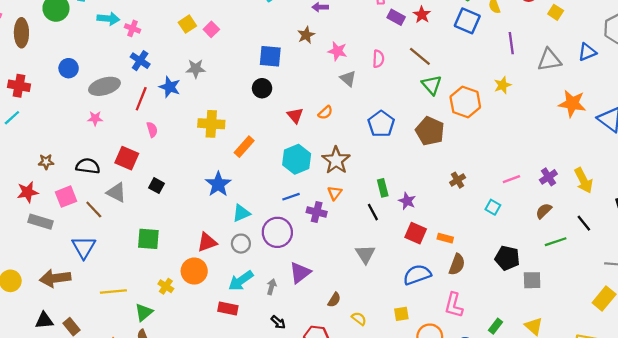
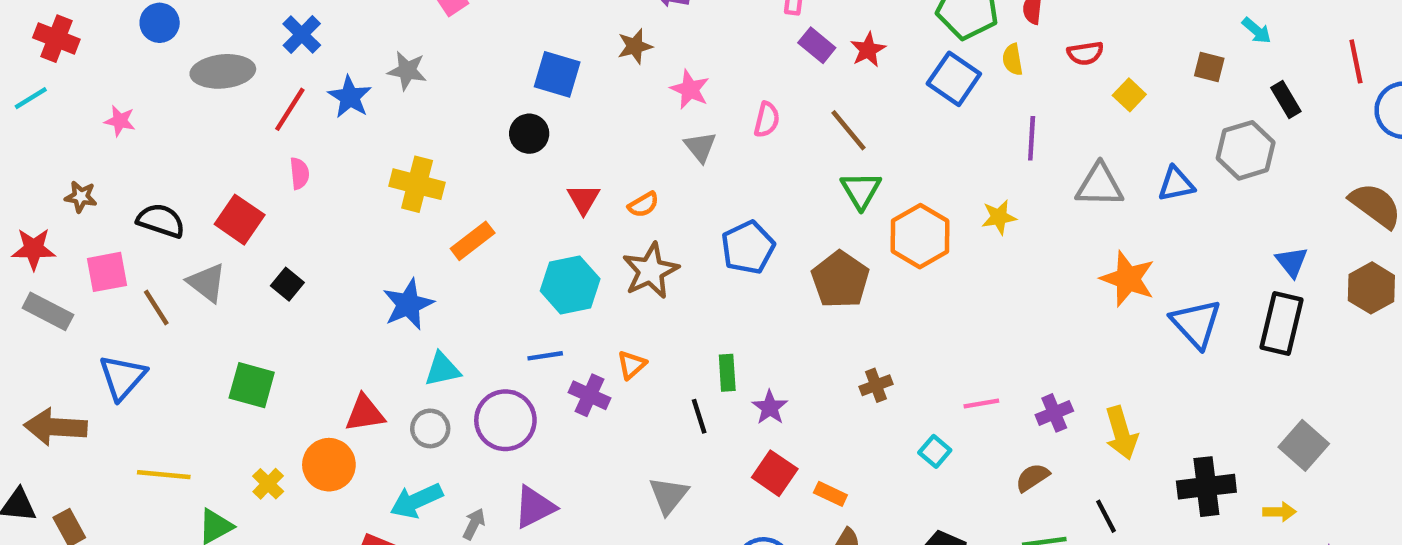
pink star: (95, 118) -> (120, 121), moved
brown star: (336, 160) -> (651, 271), moved

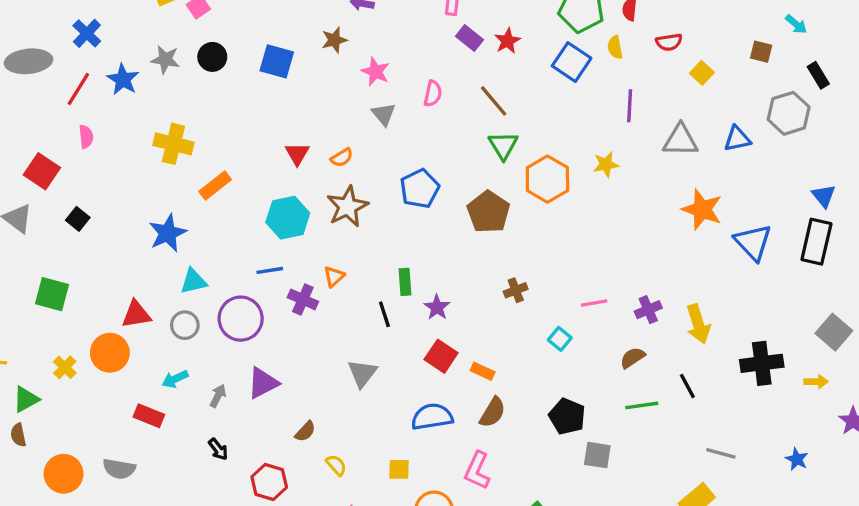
black circle: (529, 134) -> (212, 57), moved
cyan arrow: (416, 501) -> (175, 379), size x0.7

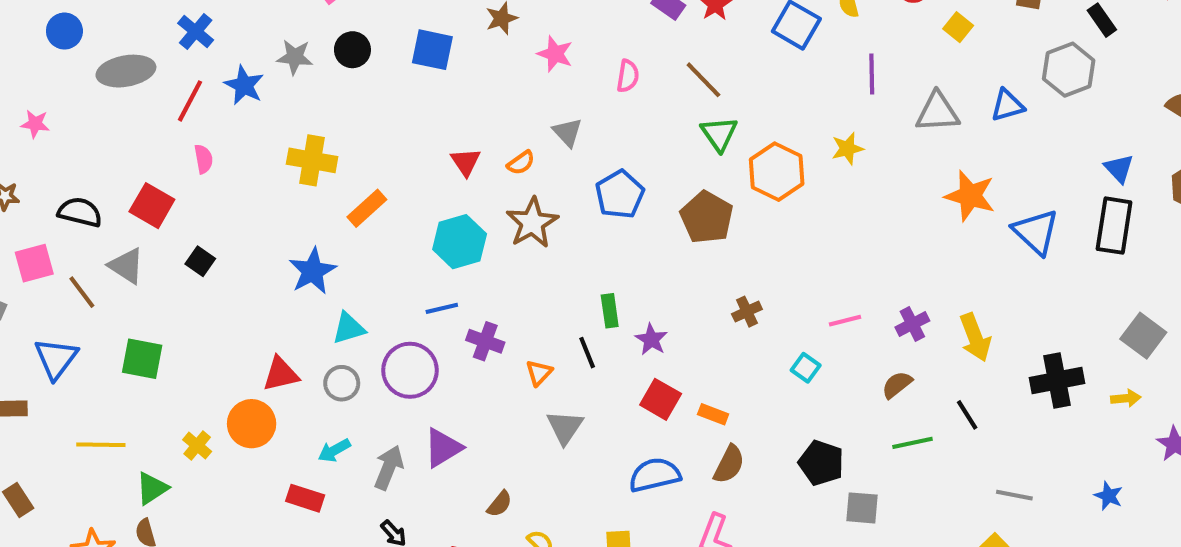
gray triangle: (384, 114) -> (568, 132), moved
orange triangle: (334, 277) -> (539, 373), moved
green square: (52, 294) -> (142, 359), moved
gray arrow: (218, 396) -> (389, 468), size x1.5

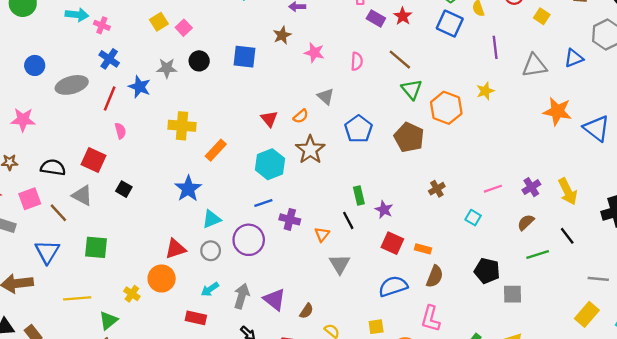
pink star: (35, 124) -> (23, 120), size x1.5
purple triangle: (443, 448) -> (275, 299), moved, turned -45

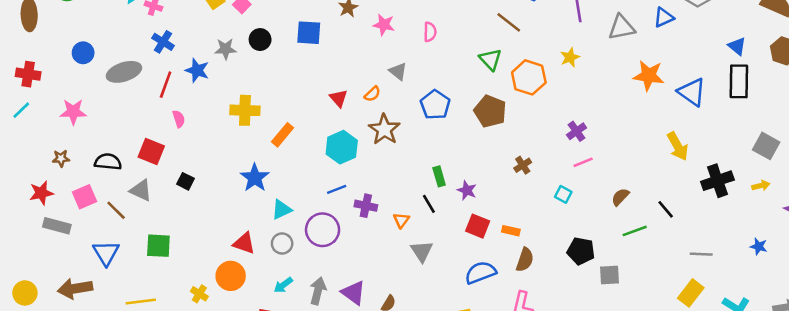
brown line: (400, 60) -> (509, 22), moved
purple cross: (531, 187) -> (577, 131), moved
yellow arrow: (568, 191) -> (678, 146), moved
red triangle: (175, 249) -> (244, 243), turned 40

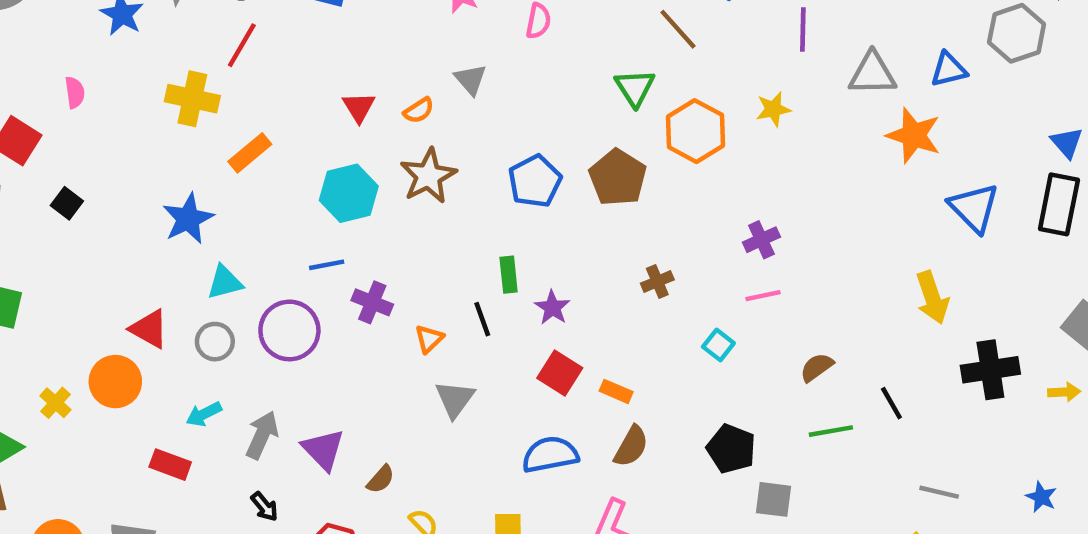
orange star: (649, 76) -> (914, 135), moved
red line: (166, 85) -> (242, 45), moved
blue pentagon: (435, 105) -> (535, 181), moved

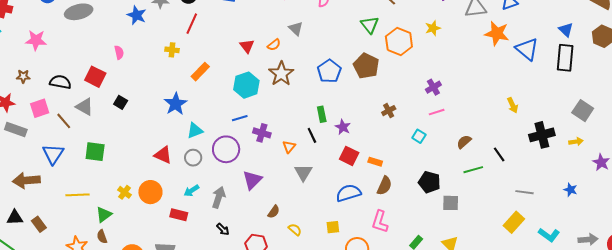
yellow cross: (192, 99) -> (172, 50), size x0.6
blue triangle: (974, 208) -> (527, 49), moved
yellow arrow: (932, 298) -> (513, 105), size x0.7
orange circle: (115, 382) -> (150, 192), moved
purple triangle: (323, 450) -> (252, 180), moved, turned 35

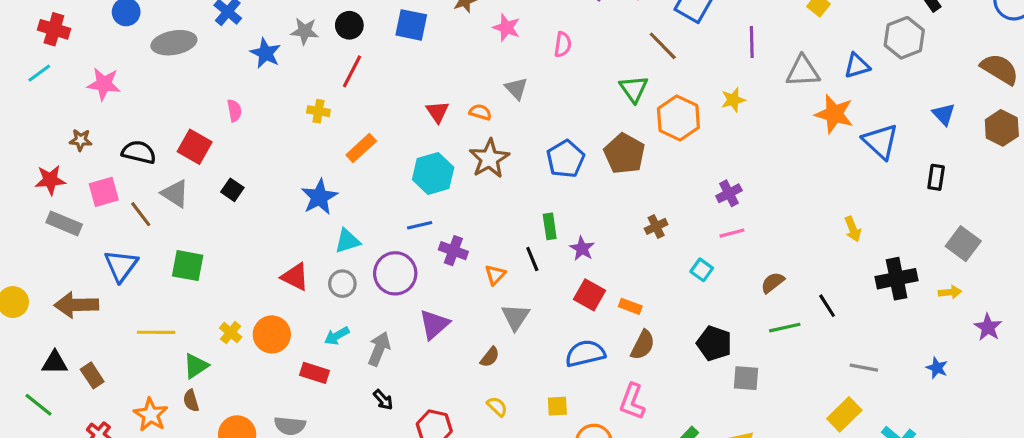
orange semicircle: (274, 45) -> (480, 112), turned -128
black rectangle: (565, 58) -> (936, 177), moved, size x0.6
brown semicircle: (274, 212) -> (490, 357), moved

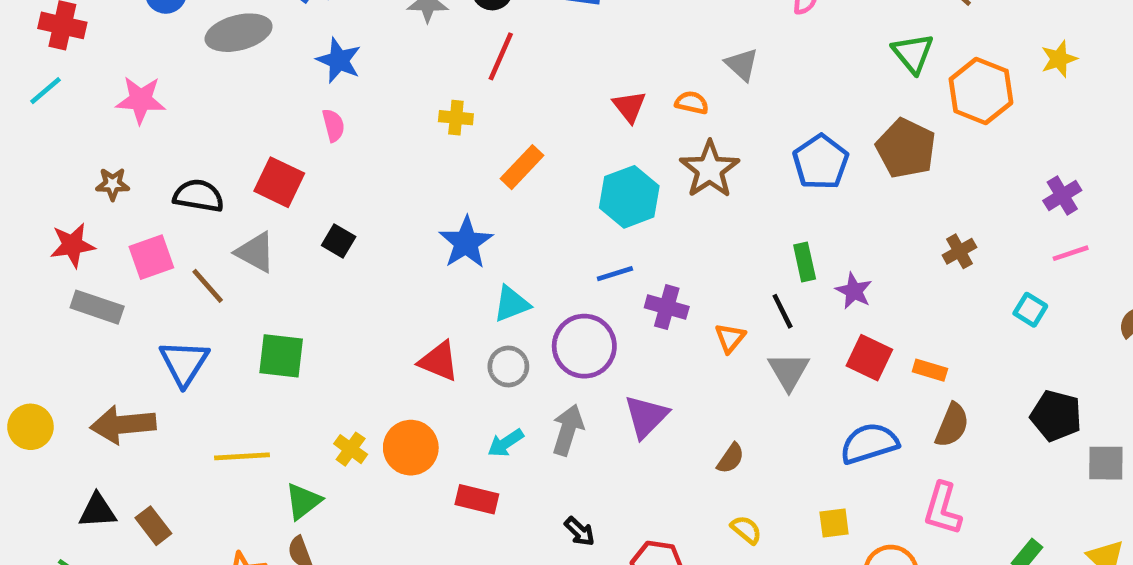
blue star: (266, 53) -> (339, 60), moved
gray triangle: (515, 317) -> (789, 371), moved
gray arrow: (379, 349) -> (568, 430), moved

